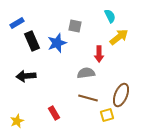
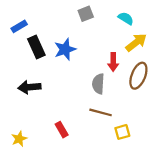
cyan semicircle: (110, 16) -> (126, 18), turned -32
gray square: (75, 26) -> (86, 14), moved, turned -32
gray semicircle: (86, 73) -> (98, 84), turned -78
brown ellipse: (121, 95) -> (138, 76), moved

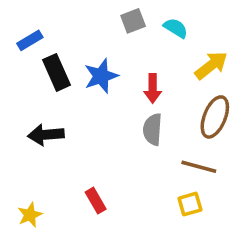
cyan semicircle: (126, 18) -> (176, 28), moved
red arrow: (113, 62) -> (153, 88), moved
brown line: (101, 112) -> (199, 167), moved

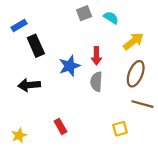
blue star: (101, 76) -> (69, 66), moved
brown line: (199, 167) -> (142, 104), moved

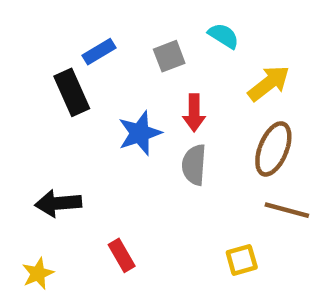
gray square: (84, 13) -> (169, 56), moved
blue rectangle: (19, 26) -> (99, 52), moved
black arrow: (29, 85) -> (58, 203), moved

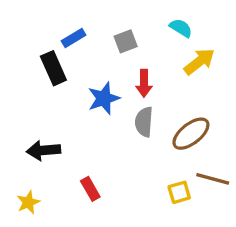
cyan semicircle: (224, 36) -> (181, 28), moved
brown ellipse: (273, 149) -> (191, 134), moved, turned 30
brown line: (287, 210) -> (213, 179), moved

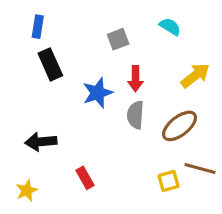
blue rectangle: (74, 38) -> (38, 27), moved, turned -50
yellow arrow: (199, 62) -> (195, 75), moved

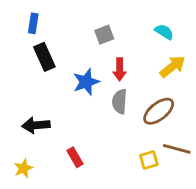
cyan semicircle: (170, 27) -> (164, 32), moved

